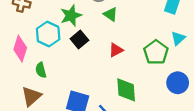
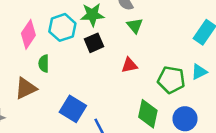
green pentagon: (156, 52) -> (171, 80), turned 30
green diamond: (126, 90) -> (148, 114), moved

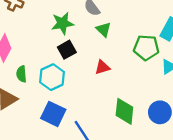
cyan hexagon: (62, 27) -> (52, 77), moved
green pentagon: (171, 80) -> (146, 48), moved

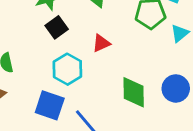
cyan hexagon: (52, 77) -> (67, 69), moved

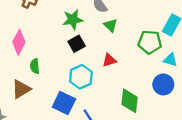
cyan triangle: (180, 33) -> (170, 60), turned 48
blue circle: (176, 88) -> (163, 84), moved

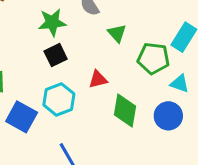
green triangle: (111, 25) -> (117, 33), moved
green diamond: (130, 101) -> (125, 111), moved
blue square: (64, 103) -> (22, 117), moved

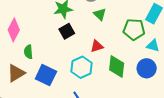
green triangle: (117, 33) -> (100, 14), moved
cyan hexagon: (59, 99) -> (82, 67), moved

